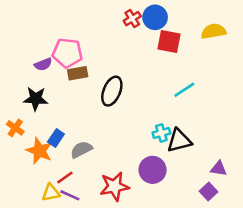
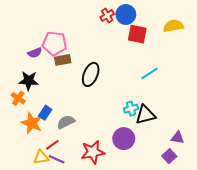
orange cross: (15, 128) -> (18, 98), moved

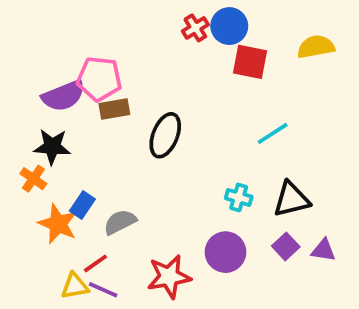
purple semicircle: (35, 53) -> (63, 96), size x1.6
cyan cross: (131, 109) -> (239, 197), turned 32
black triangle: (145, 115) -> (291, 199), moved
purple square: (169, 156) -> (286, 246), moved

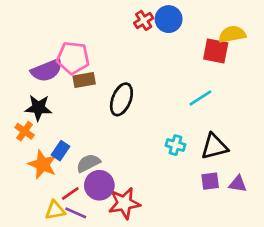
red square: (250, 62) -> (216, 51), moved
purple square: (286, 246) -> (210, 181), turned 36
purple circle: (225, 252) -> (99, 185), moved

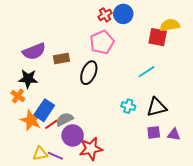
pink pentagon: (73, 58) -> (102, 42), moved, turned -30
blue rectangle: (61, 151) -> (44, 110), size x1.5
red line: (70, 194) -> (51, 124), moved

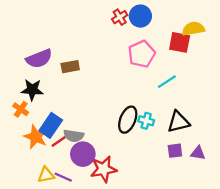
pink pentagon: (102, 42) -> (142, 54), moved
black ellipse: (89, 73) -> (128, 120), moved
gray semicircle: (65, 119) -> (74, 136), turned -144

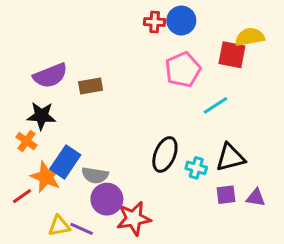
red cross: (120, 17) -> (155, 22), turned 35
cyan cross: (146, 121) -> (196, 168), moved
red line: (59, 141) -> (22, 196), moved

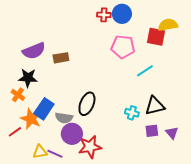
pink pentagon: (183, 70) -> (123, 47), turned 30
black ellipse: (165, 154) -> (87, 104), moved
purple triangle: (256, 198) -> (172, 133), turned 40

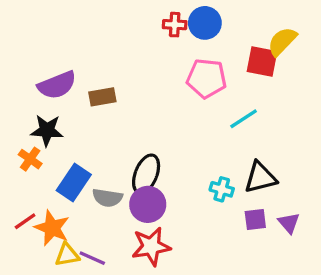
yellow semicircle: (168, 25) -> (282, 41), turned -36
orange star: (31, 119) -> (52, 228), moved
purple circle: (72, 134) -> (148, 204), moved

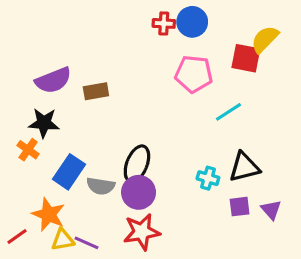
red line: (25, 221) -> (17, 237), moved

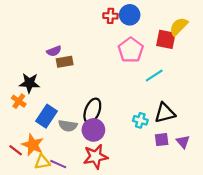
pink pentagon: (194, 74) -> (131, 50), turned 30
purple semicircle: (53, 80) -> (54, 51), moved, size x0.6
red line: (17, 237) -> (16, 150), moved, turned 72

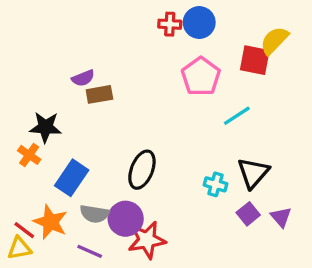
black triangle: (165, 113) -> (253, 173), turned -35
gray semicircle: (68, 126) -> (95, 214), moved
purple circle: (93, 130) -> (126, 219), moved
purple square: (162, 140) -> (248, 214), turned -32
yellow triangle: (42, 162) -> (19, 248), moved

